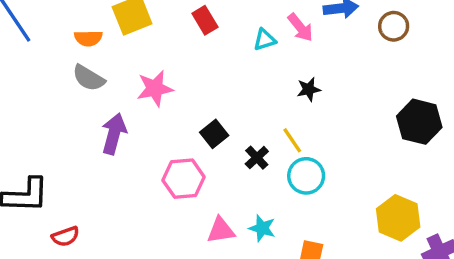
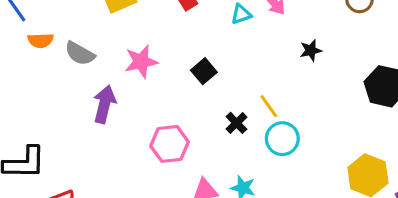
orange semicircle: (88, 38) -> (41, 40), moved
black star: (309, 89) -> (311, 50), moved
black square: (214, 134) -> (204, 71), moved

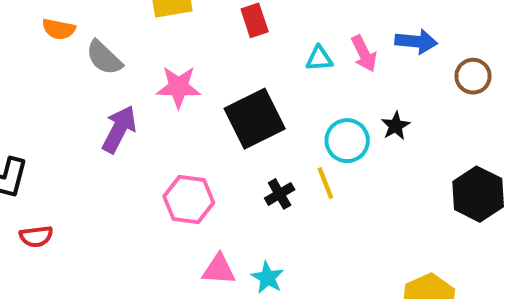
black star: (311, 50) -> (396, 126), turned -30
black square: (204, 71) -> (255, 119), size x1.8
cyan circle: (282, 139) -> (347, 141), moved

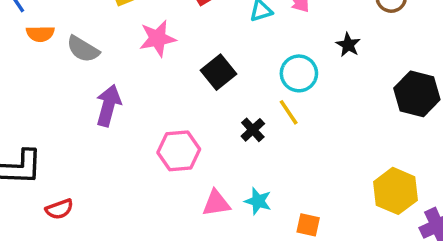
pink star: (179, 87) -> (158, 38), moved
black square: (255, 119) -> (219, 72), size x0.7
black star: (396, 126) -> (348, 45), moved

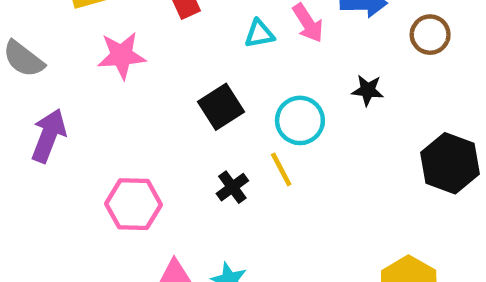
black star: (348, 45) -> (368, 90), turned -30
black square: (219, 72) -> (221, 107), moved

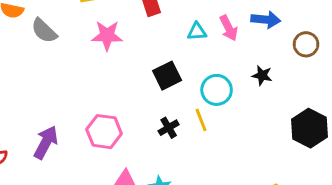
purple arrow: (49, 136) -> (46, 142), moved

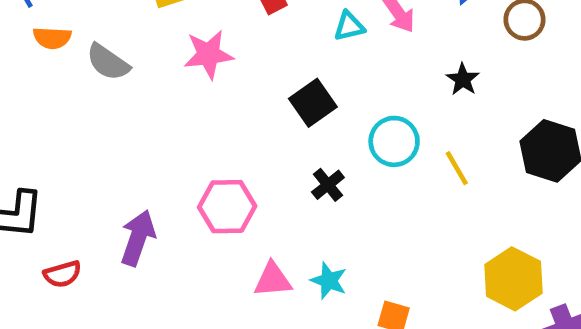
black star: (262, 75) -> (463, 79), turned 30
cyan circle: (217, 90) -> (394, 141), moved
yellow line: (201, 120) -> (457, 168), moved

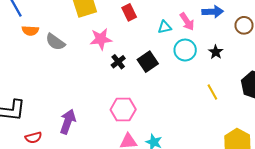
cyan circle: (394, 141) -> (185, 50), moved
black cross: (328, 185) -> (118, 62), moved
pink hexagon: (227, 207) -> (123, 110), moved

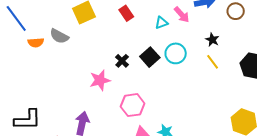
pink star: (101, 39) -> (100, 80), moved
gray semicircle: (55, 42) -> (59, 36), moved
cyan circle: (185, 50) -> (176, 53), moved
yellow line: (212, 92) -> (213, 62), moved

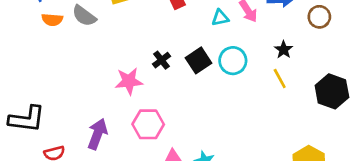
pink hexagon: (133, 105) -> (148, 124), moved

